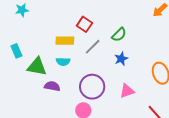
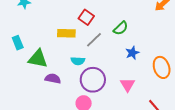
blue star: (121, 59) -> (132, 53), moved
cyan semicircle: (63, 62) -> (78, 61), moved
pink triangle: (127, 91) -> (128, 85), turned -42

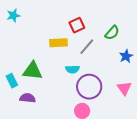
red square: (86, 17) -> (77, 25), turned 35
cyan rectangle: (18, 43) -> (12, 81), moved
purple semicircle: (53, 79) -> (28, 98), moved

